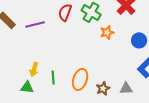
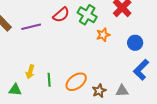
red semicircle: (65, 12) -> (61, 15), turned -150
orange ellipse: (80, 79) -> (76, 82), turned 35
green triangle: (27, 87) -> (15, 90), moved

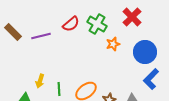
blue circle: (135, 43) -> (145, 52), size x1.5

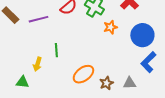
green line: (59, 89) -> (56, 50), moved

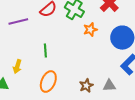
green line: (56, 50) -> (45, 51), moved
orange ellipse: (83, 74) -> (48, 82), moved, turned -30

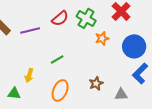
green line: (45, 51) -> (57, 59), turned 64
brown star: (86, 86) -> (96, 83), moved

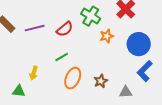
red semicircle: (60, 18) -> (65, 29), moved
orange ellipse: (60, 90) -> (73, 78), moved

